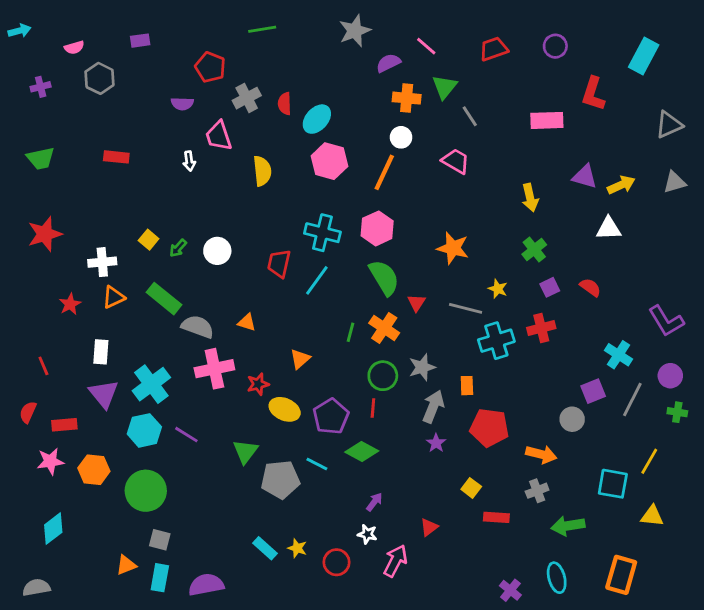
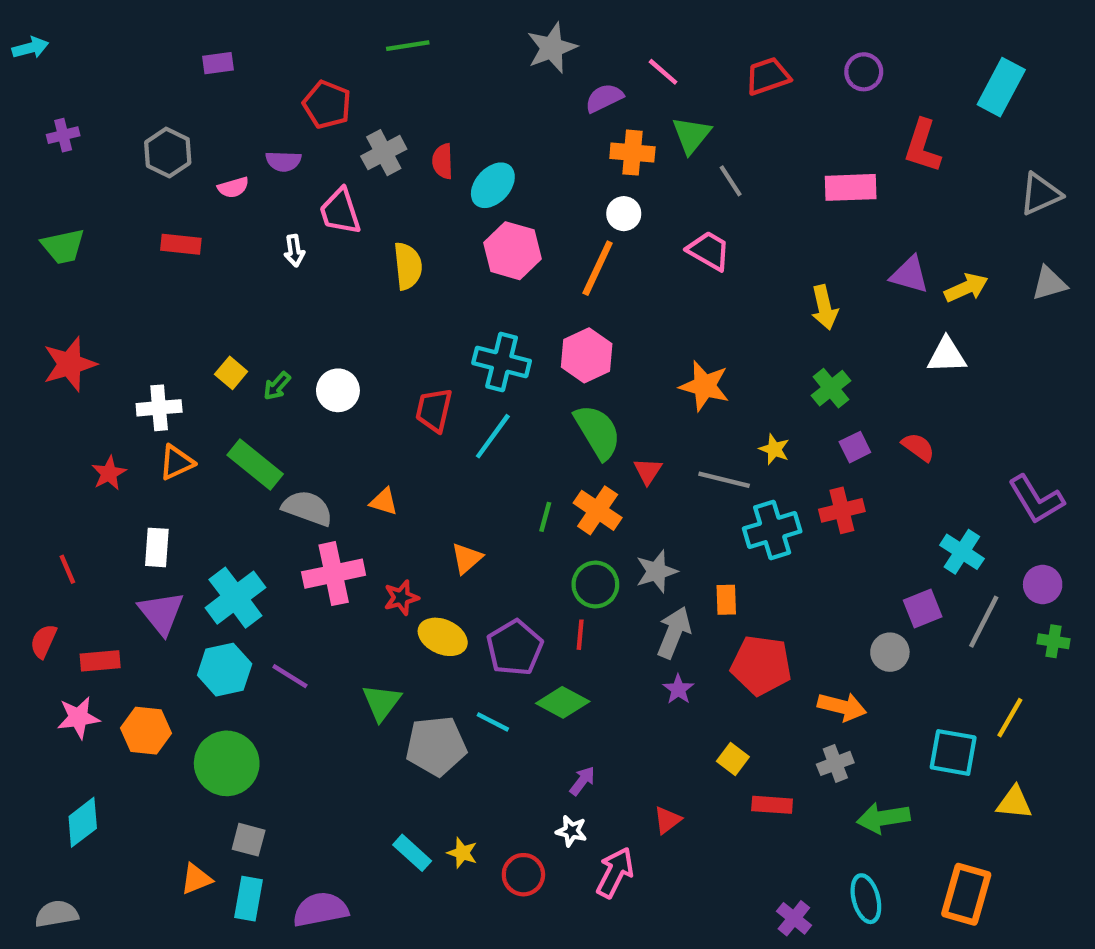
pink semicircle: (74, 48) -> (233, 187), moved
gray hexagon: (99, 78) -> (168, 153), moved

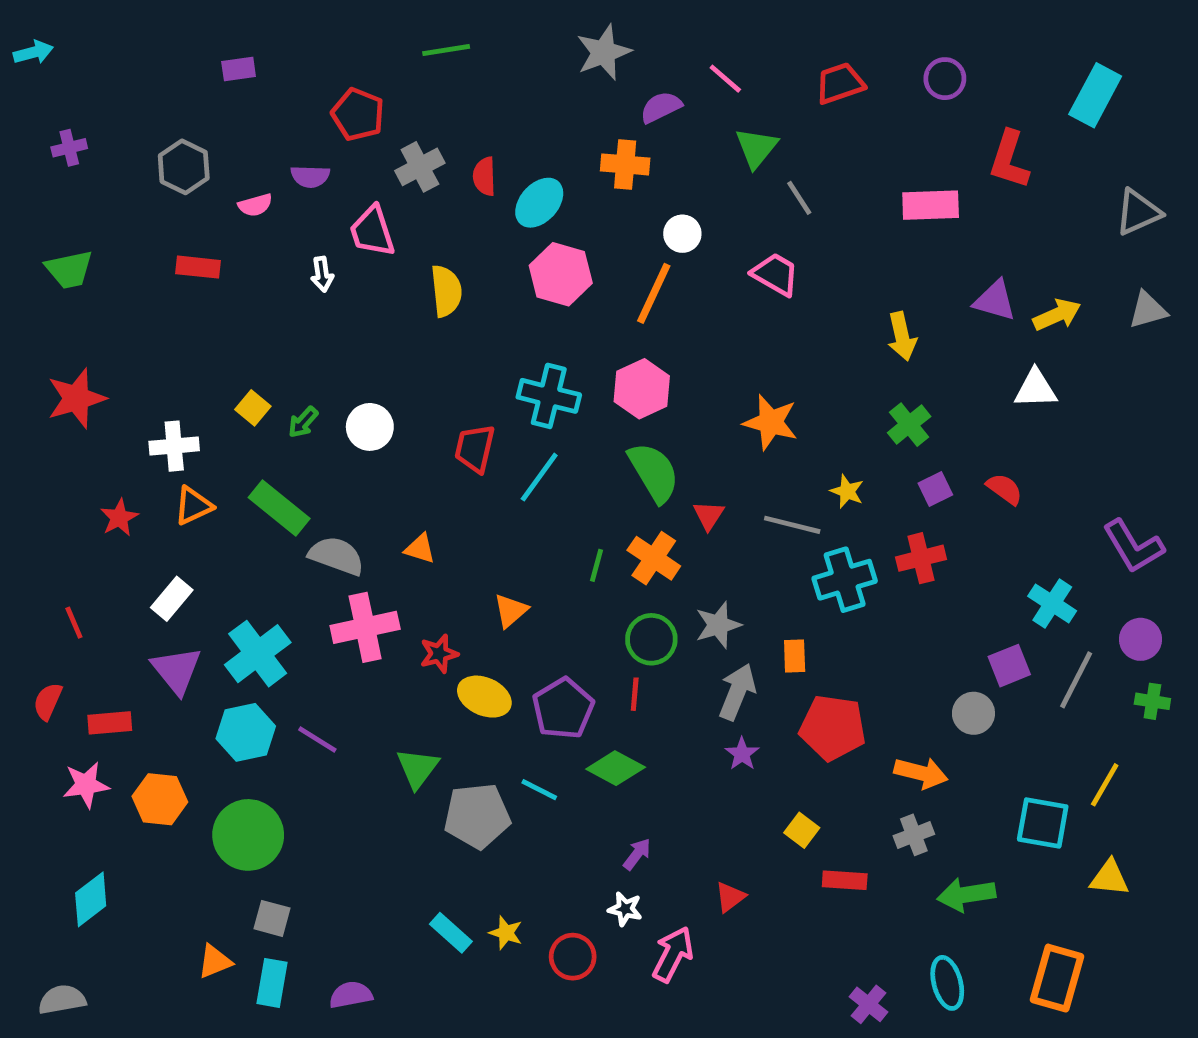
orange cross: (632, 153) -> (625, 164), moved
white rectangle: (157, 547) -> (172, 599), turned 36
purple semicircle: (321, 910) -> (351, 995), size x0.7

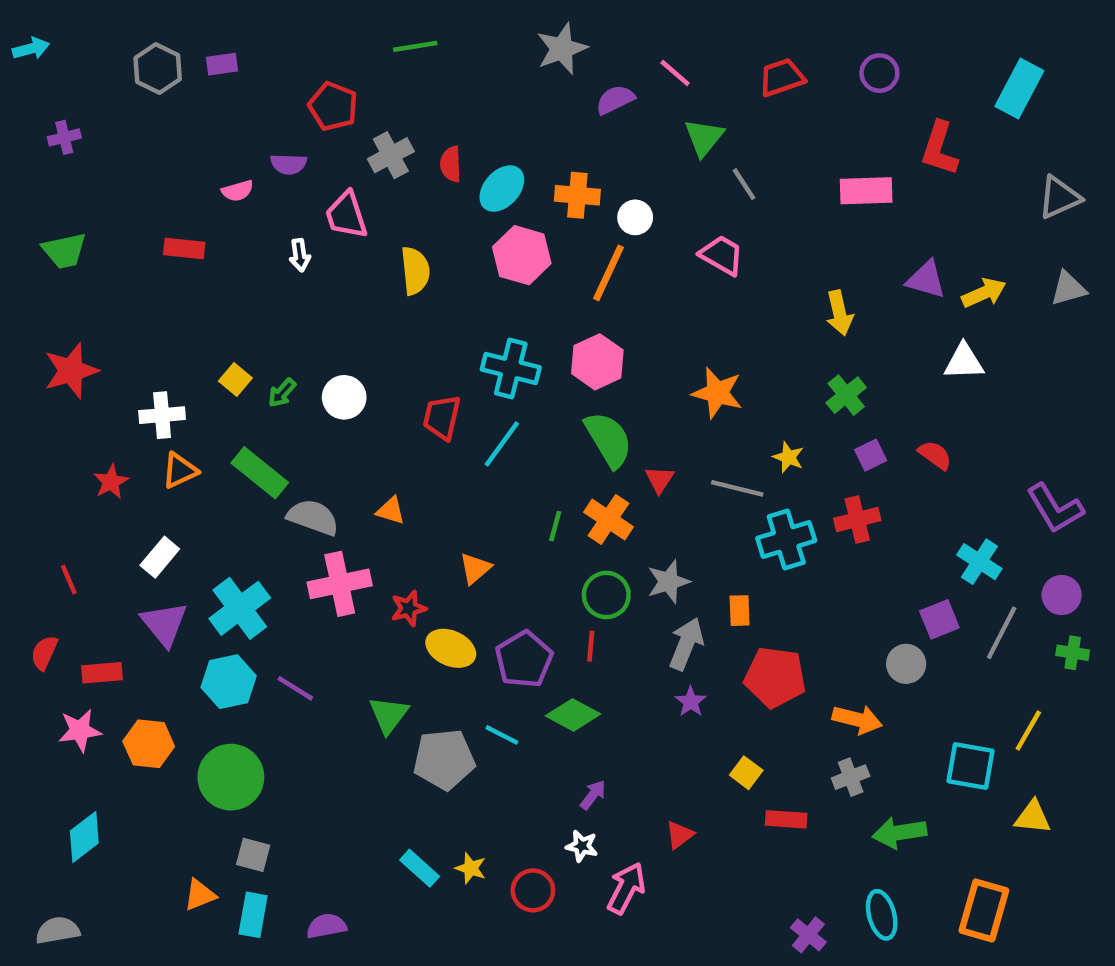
orange cross: (625, 164) -> (577, 195), moved
gray hexagon: (184, 167) -> (158, 69), moved

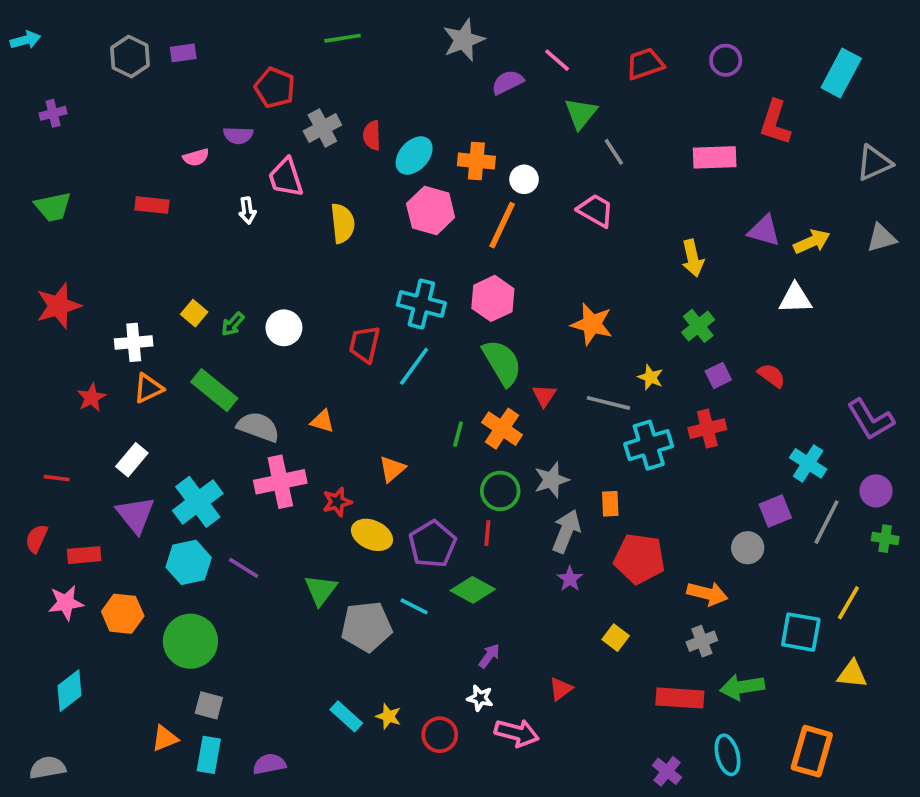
red line: (69, 579) -> (57, 478), turned -60
red rectangle: (786, 819) -> (680, 698), moved, size x1.4
pink arrow: (626, 888) -> (517, 733), turned 78

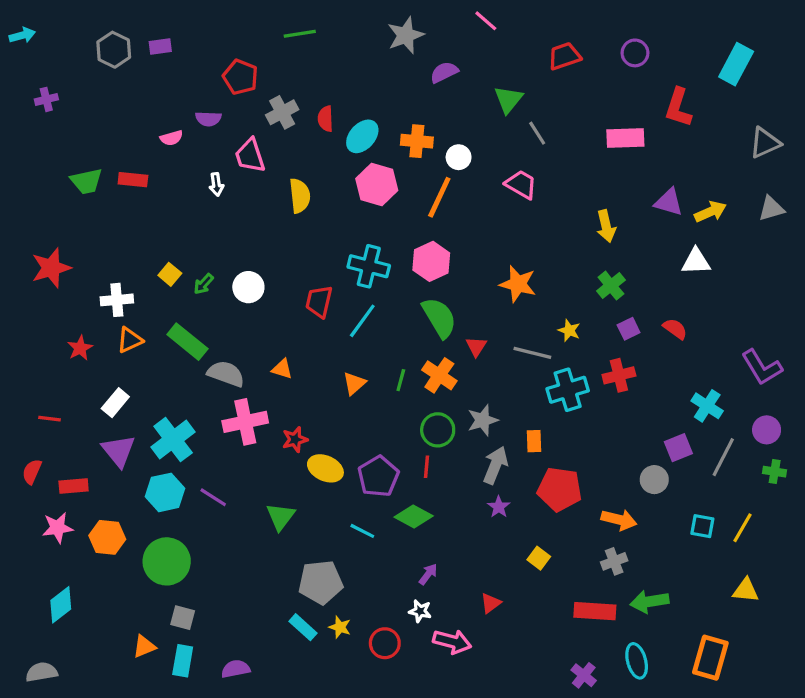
pink line: (557, 60) -> (486, 21), moved
green trapezoid: (53, 207) -> (86, 181), moved
orange triangle: (392, 469) -> (354, 383), moved
gray pentagon: (366, 627) -> (321, 582), moved
cyan square: (801, 632) -> (702, 526), moved, size x0.7

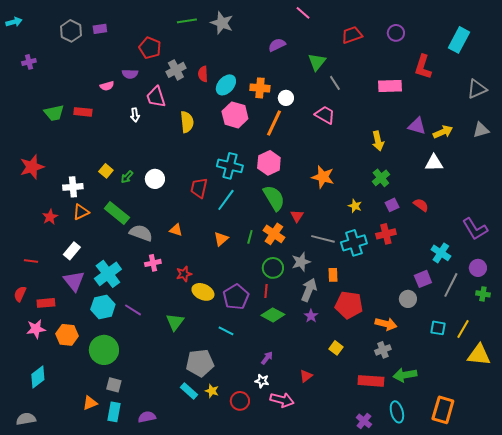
gray star: (406, 35) -> (222, 23), moved, turned -30
gray line: (532, 353) -> (323, 239), moved
pink cross: (245, 422) -> (153, 263), size x0.6
green diamond: (414, 516) -> (273, 315), moved
yellow triangle: (746, 590) -> (479, 355), moved, size x1.4

